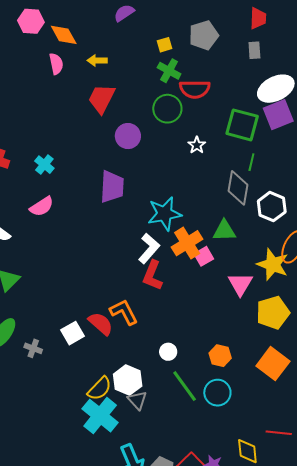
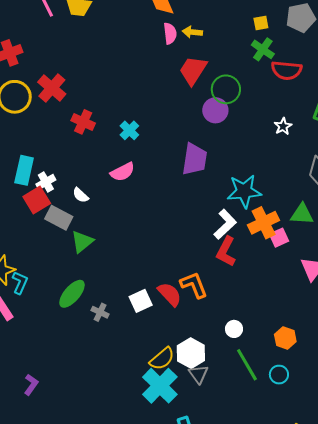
pink semicircle: (56, 64) -> (170, 33), moved
green circle: (167, 109) -> (226, 89), moved
cyan circle: (217, 393) -> (279, 375), size x0.7

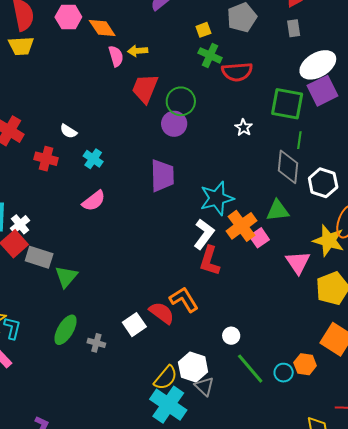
white semicircle: (81, 195) -> (68, 131), moved
orange hexagon: (285, 338) -> (305, 364), moved

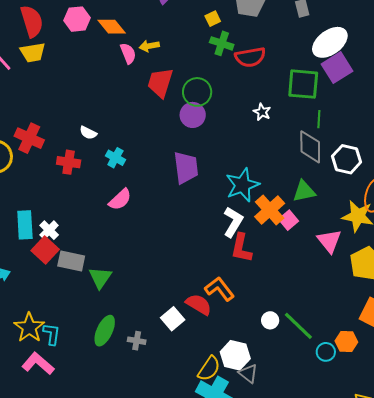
green line: (250, 369) -> (298, 326), moved

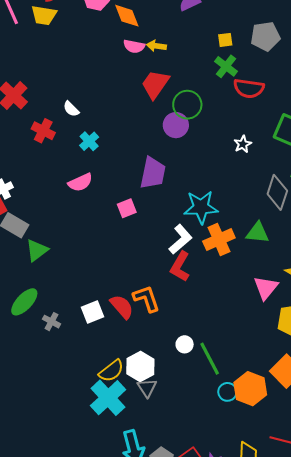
pink semicircle: (128, 53) -> (134, 46), turned 105
pink square: (289, 220) -> (127, 208), moved
orange hexagon: (346, 342) -> (250, 389), size x1.5

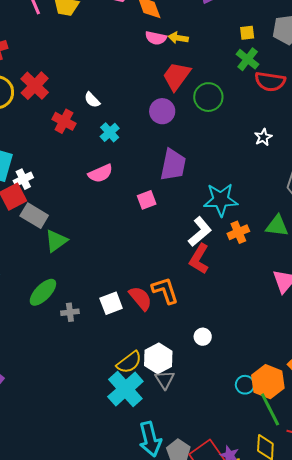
purple circle: (176, 125) -> (162, 111), moved
orange cross: (219, 240) -> (238, 232), size x0.7
gray cross: (51, 322) -> (70, 312), turned -36
green line: (210, 359) -> (270, 409), moved

